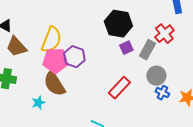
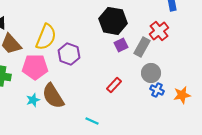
pink pentagon: (55, 61) -> (35, 67), moved
brown semicircle: (54, 84) -> (53, 96), moved
red rectangle: (119, 88) -> (114, 85), size x0.7

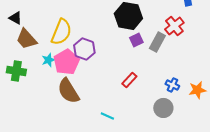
pink pentagon: (35, 67) -> (66, 62), moved, turned -30
gray circle: (151, 73) -> (163, 108), moved
cyan star: (33, 100) -> (48, 60), moved

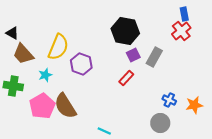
red cross: (174, 26) -> (181, 31), moved
pink pentagon: (66, 62) -> (42, 106), moved
red rectangle: (129, 80) -> (126, 78), moved

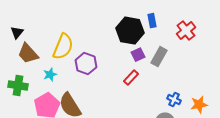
blue rectangle: (184, 14) -> (152, 21), moved
black triangle: (12, 33) -> (17, 33), turned 40

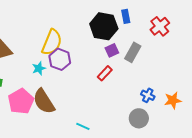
yellow semicircle: (63, 47) -> (52, 42), moved
cyan star: (50, 75) -> (39, 68), moved

